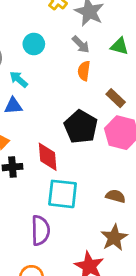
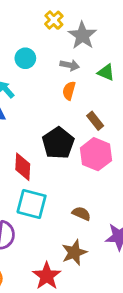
gray arrow: (81, 44) -> (70, 65), turned -42

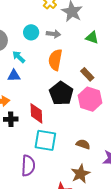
gray arrow: (70, 65) -> (53, 34), moved
orange semicircle: (69, 91) -> (55, 60), moved, size x1.5

